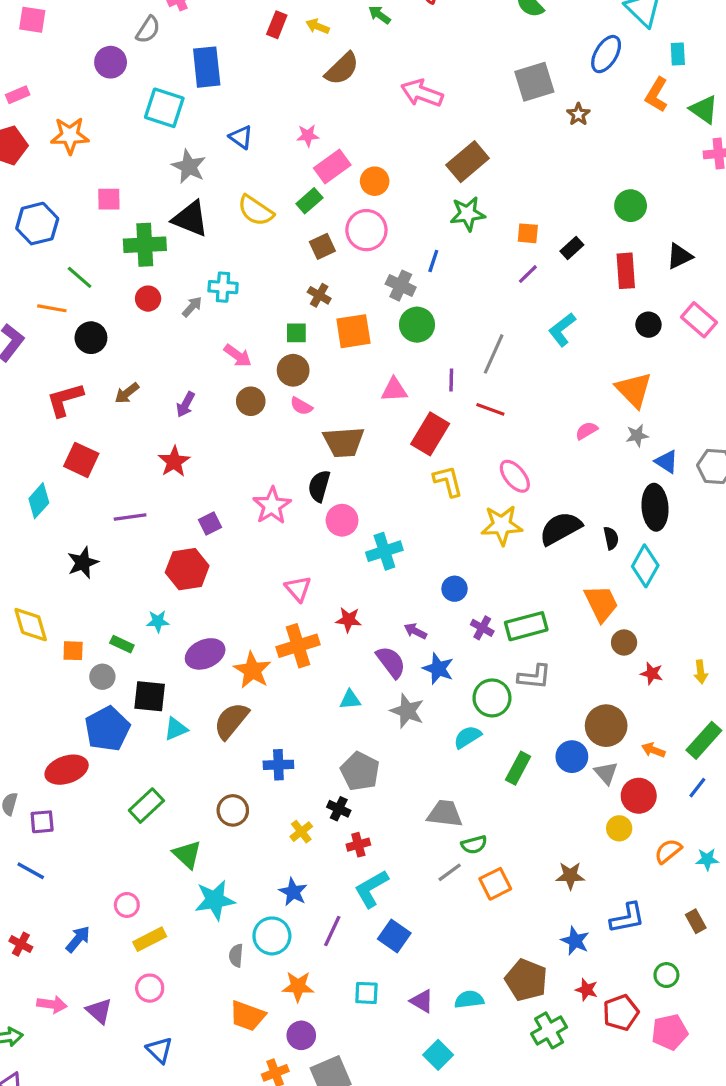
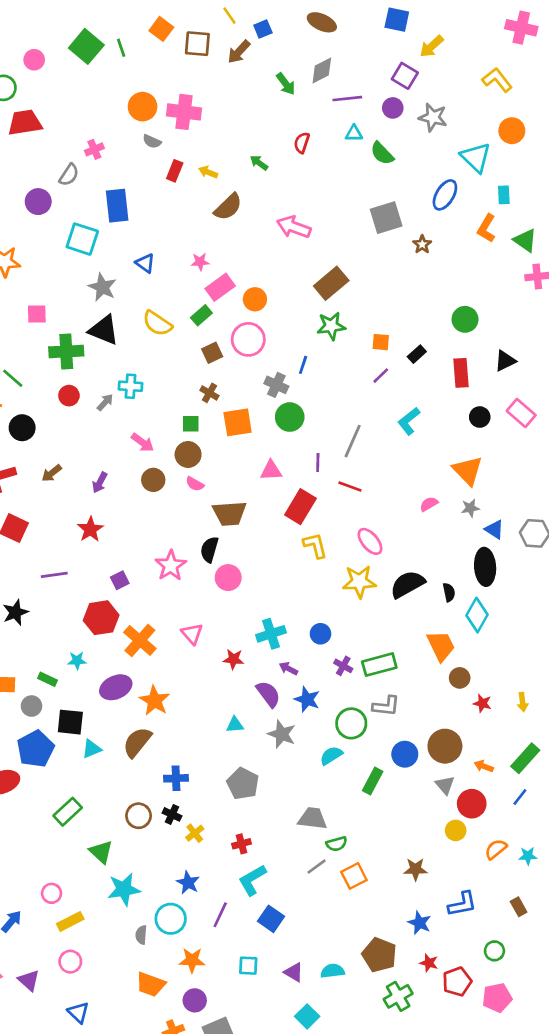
cyan cross: (384, 551) -> (271, 634), moved
orange cross: (298, 646) -> (140, 640), moved, turned -32
blue circle: (572, 757) -> (405, 754), moved
black cross: (339, 809) -> (172, 814), moved

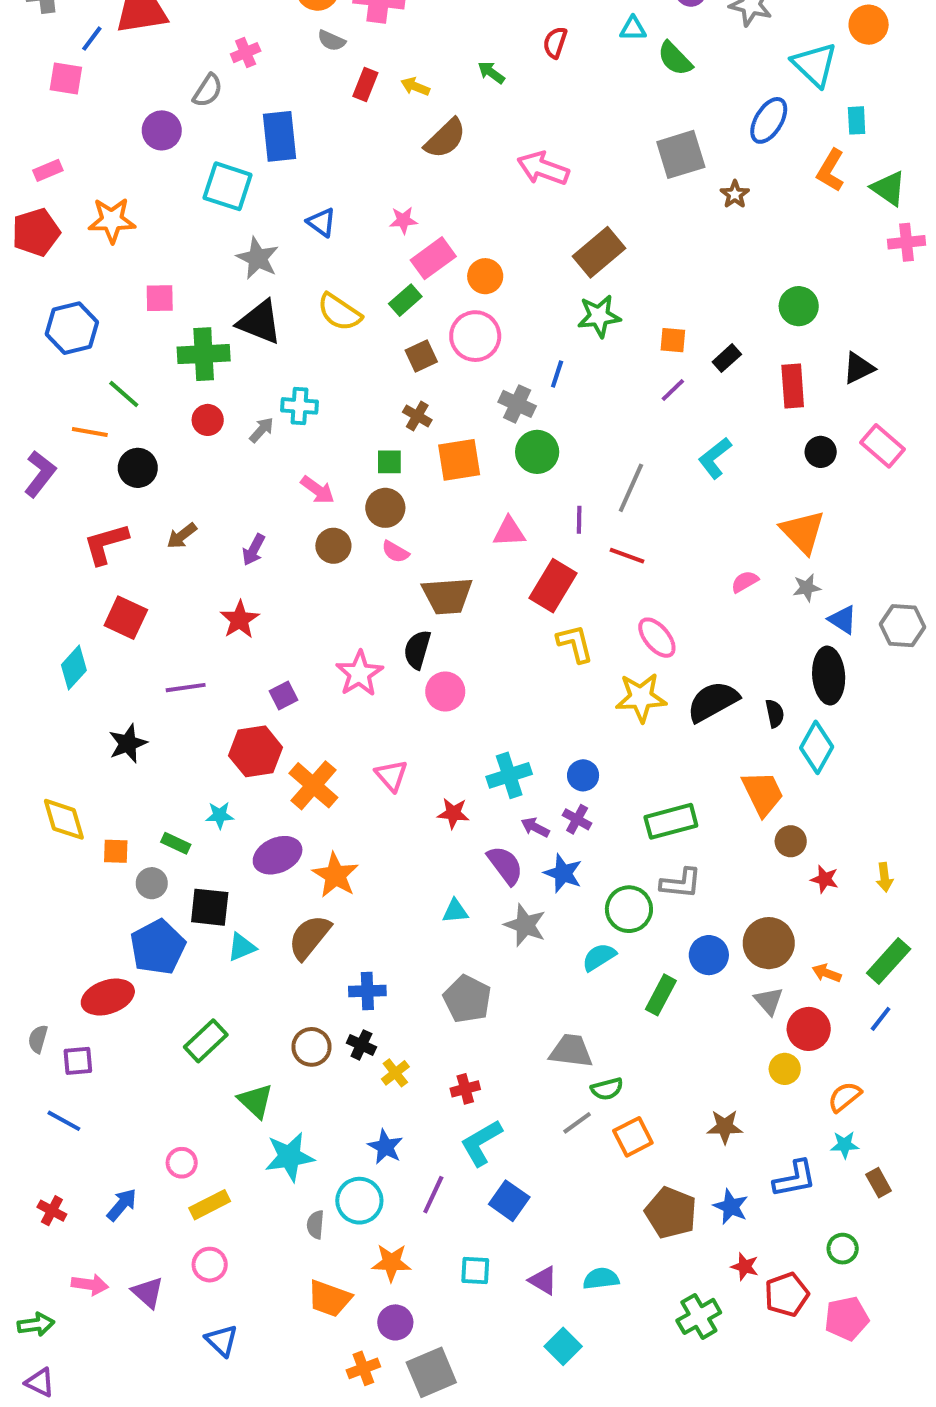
purple cross: (343, 666) -> (577, 819), moved
cyan star: (528, 856) -> (845, 1145), moved
brown pentagon: (379, 955) -> (671, 1213), moved

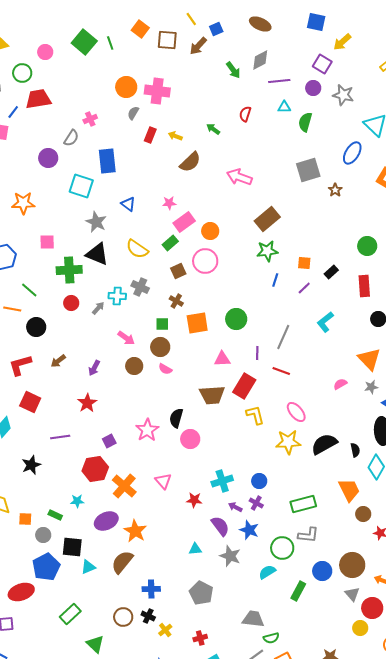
gray semicircle: (331, 41) -> (133, 113), turned 96
green semicircle: (675, 59) -> (305, 122), turned 60
blue line: (557, 374) -> (275, 280), moved
gray cross: (517, 404) -> (140, 287), moved
brown trapezoid: (447, 596) -> (212, 395), moved

